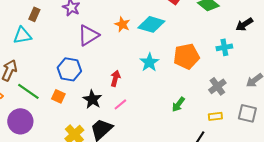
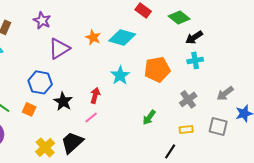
black arrow: (244, 24) -> (194, 37), moved
red arrow: (115, 78) -> (95, 95), moved
black star: (92, 99) -> (63, 101), moved

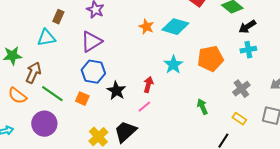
purple triangle: (59, 48) -> (91, 42), moved
green arrow: (149, 117) -> (202, 107), turned 119
yellow rectangle: (186, 129) -> (239, 119), turned 40

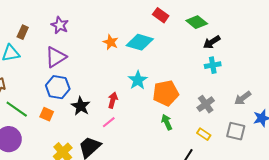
orange pentagon: (210, 59) -> (166, 93), moved

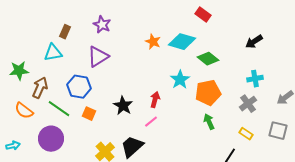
green diamond: (197, 22) -> (208, 59), moved
cyan cross: (213, 65) -> (255, 79), moved
blue hexagon: (58, 87) -> (79, 87), moved

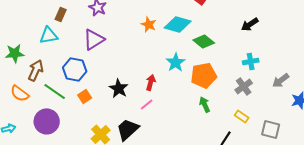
orange square: (89, 114) -> (85, 96), turned 32
gray square: (278, 131) -> (271, 129), moved

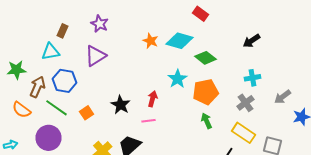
blue hexagon: (75, 69) -> (64, 81), moved
pink line: (147, 104) -> (148, 121), turned 32
yellow rectangle: (242, 116) -> (244, 133), size x1.6

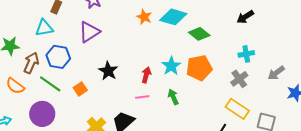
cyan star: (178, 79) -> (171, 66), moved
black star: (120, 105) -> (108, 71), moved
green arrow: (206, 121) -> (173, 97), moved

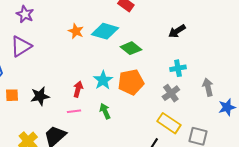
black star: (108, 71) -> (40, 96), moved, turned 30
gray arrow: (276, 73) -> (208, 87), turned 114
orange square: (80, 89) -> (12, 95), moved, turned 32

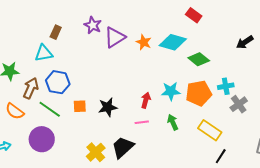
purple triangle: (21, 46) -> (115, 37), moved
cyan cross: (178, 68) -> (226, 86), moved
cyan star: (103, 80) -> (171, 91), turned 30
yellow rectangle: (169, 123) -> (210, 130), moved

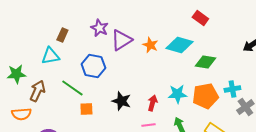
green diamond: (199, 59) -> (205, 62), turned -30
blue hexagon: (58, 82) -> (93, 66), moved
black star: (108, 107) -> (121, 101), moved, turned 30
green line: (50, 109) -> (72, 88), moved
orange semicircle: (15, 111) -> (21, 114), turned -42

